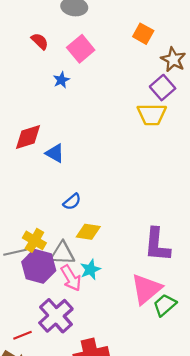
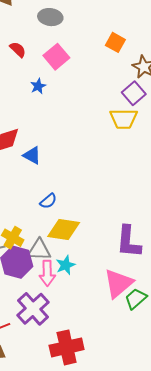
yellow diamond: (88, 232) -> (64, 230), size x1.4
pink arrow: (71, 278) -> (47, 273), turned 30

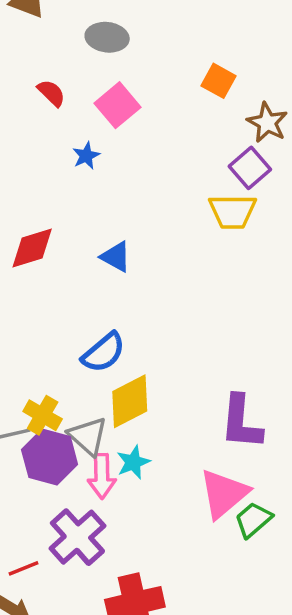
blue triangle: (32, 155) -> (116, 257), moved
blue semicircle: (48, 201) -> (104, 352), size x1.5
yellow diamond: (64, 230) -> (130, 401), turned -36
gray triangle: (39, 250) -> (88, 436), turned 40

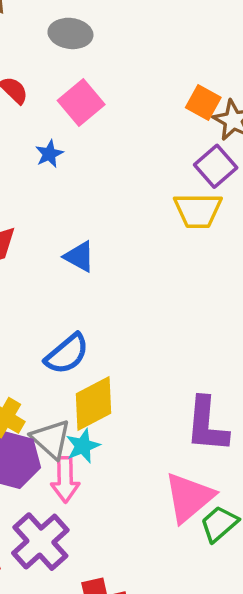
orange square: (219, 81) -> (203, 103), moved
cyan star: (133, 462) -> (83, 446), moved

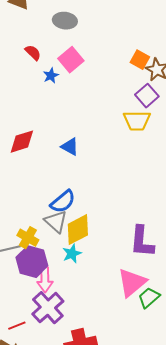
blue star: (49, 154) -> (51, 76), moved
gray triangle: (51, 439) -> (56, 222), moved
pink arrow: (65, 480) -> (45, 280), moved

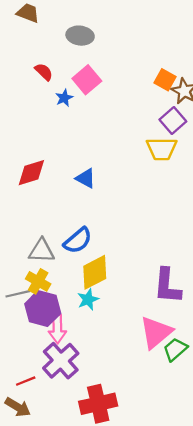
gray triangle: (56, 222) -> (42, 251), moved, turned -40

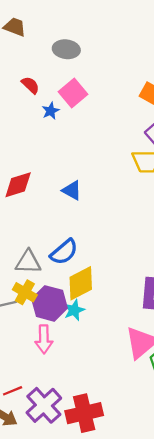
purple hexagon: (43, 309) -> (49, 303), moved
purple cross: (61, 361) -> (44, 405), moved

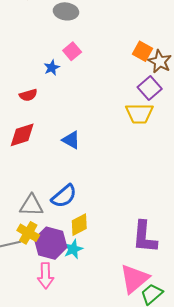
red semicircle: (30, 85) -> (28, 95), moved, turned 120
pink square: (73, 93) -> (72, 51), size x0.7
yellow diamond: (81, 283) -> (79, 225), size x0.7

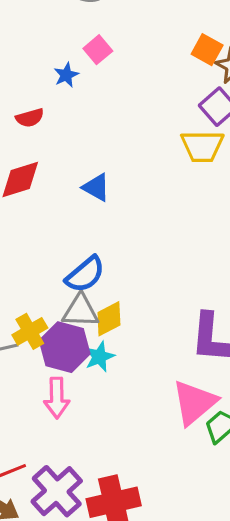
gray triangle: (31, 205) -> (80, 311), moved
yellow cross: (28, 233) -> (30, 331), turned 30

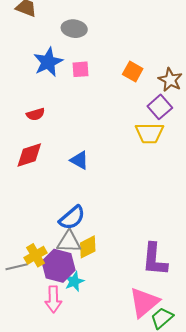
pink square: (98, 50) -> (80, 69), turned 36
orange square: (207, 50) -> (133, 71), moved
blue star: (66, 75) -> (48, 62), moved, size x1.8
cyan star: (99, 357) -> (74, 281), moved

